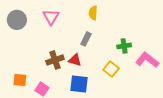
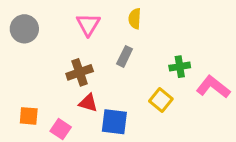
pink triangle: (51, 17) -> (88, 24), moved
brown cross: (55, 60) -> (80, 72), moved
red triangle: (75, 60) -> (88, 103), moved

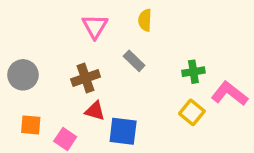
gray circle: (24, 29) -> (23, 75), moved
gray rectangle: (125, 56) -> (134, 61), turned -72
yellow square: (161, 100) -> (192, 112), moved

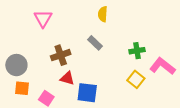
pink triangle: (95, 26) -> (43, 19), moved
gray circle: (23, 75) -> (16, 65), moved

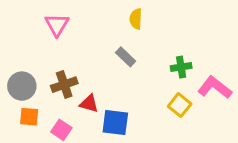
brown cross: (61, 55) -> (64, 85), moved

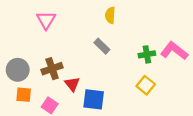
pink L-shape: (215, 88) -> (174, 51), moved
red triangle: (89, 104) -> (72, 84), turned 35

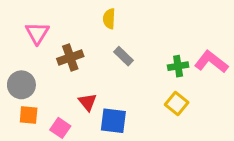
yellow semicircle: (110, 15) -> (109, 19), moved
pink triangle: (46, 20) -> (37, 33), moved
brown cross: (52, 69) -> (70, 58), moved

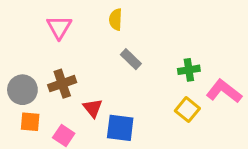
pink triangle: (37, 33) -> (59, 27), moved
brown cross: (70, 58) -> (62, 84), moved
pink L-shape: (211, 62) -> (224, 91), moved

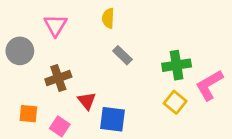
green cross: (189, 70) -> (177, 65), size x1.4
gray circle: (22, 90) -> (20, 51), moved
pink L-shape: (224, 91) -> (209, 85), turned -68

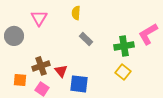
brown cross: (58, 78) -> (41, 66), moved
pink L-shape: (209, 85) -> (148, 34), moved

